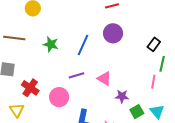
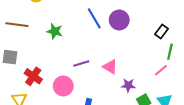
blue line: (83, 45) -> (94, 18), moved, turned -55
pink line: (153, 82) -> (161, 70), turned 40

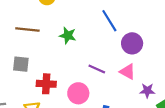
purple circle: (119, 20) -> (132, 43), moved
purple line: (81, 64) -> (97, 69), turned 42
red cross: (33, 76) -> (46, 84), turned -30

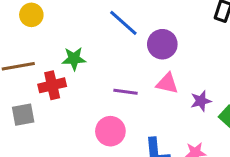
red cross: (46, 84) -> (52, 85), moved

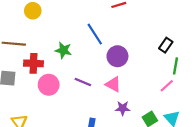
green star: (74, 59) -> (63, 50), moved
purple star: (201, 101) -> (123, 108), moved
pink circle: (110, 131) -> (49, 85), moved

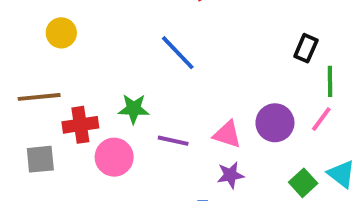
green star: (63, 50) -> (134, 109), moved
purple circle: (117, 56) -> (275, 123), moved
purple star: (123, 108) -> (230, 175), moved

